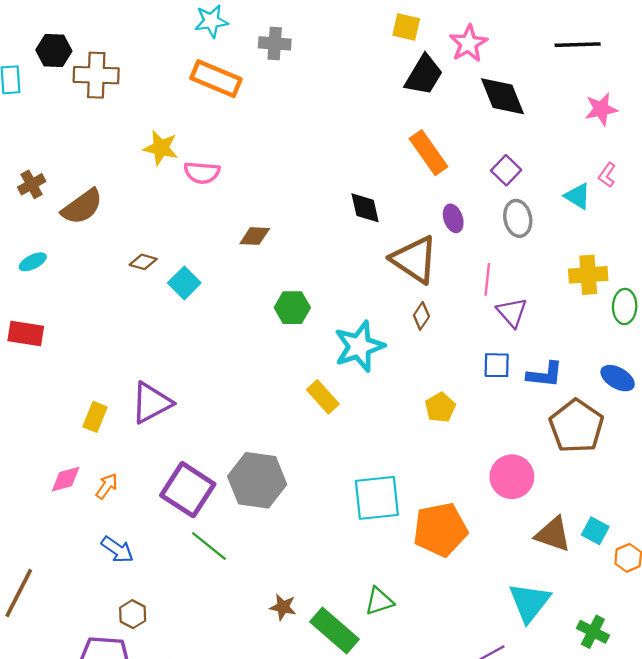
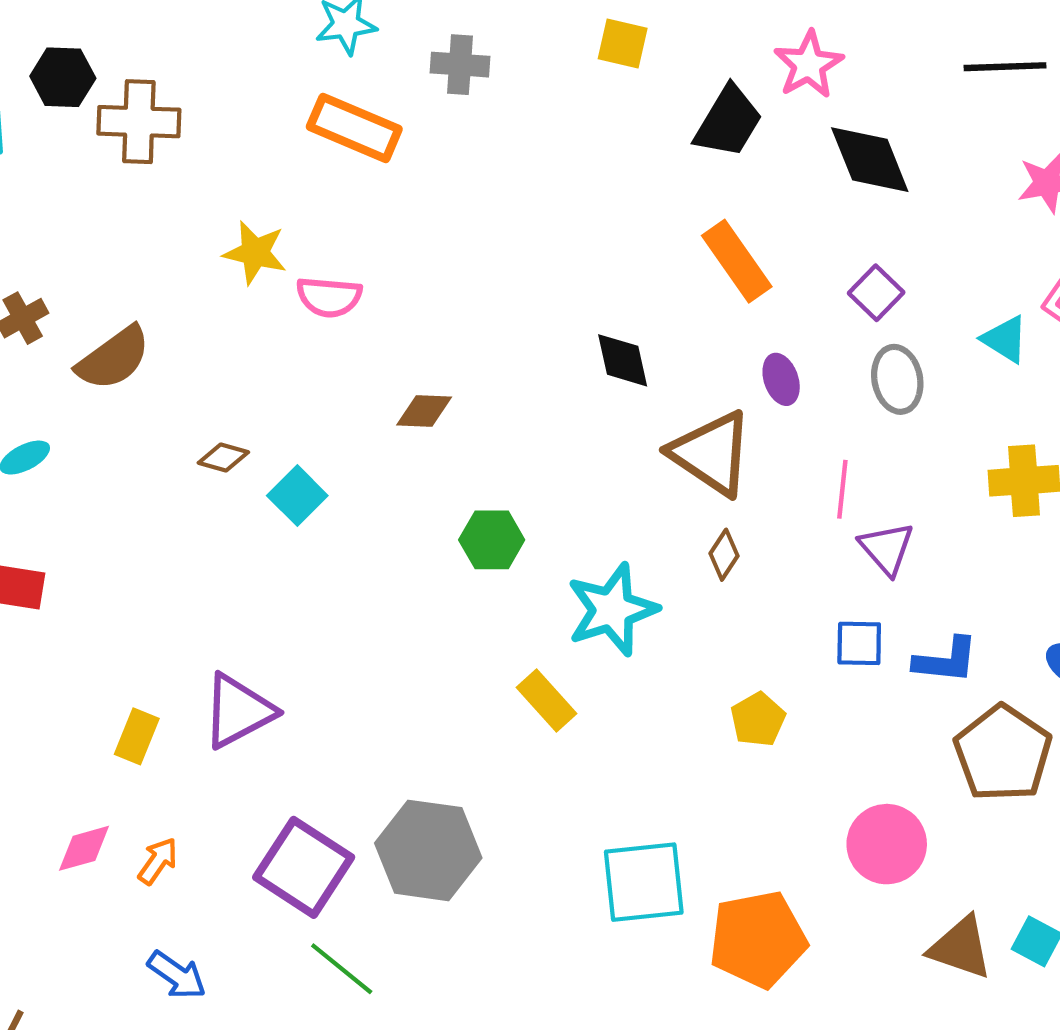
yellow square: (406, 27) -> (623, 43), moved

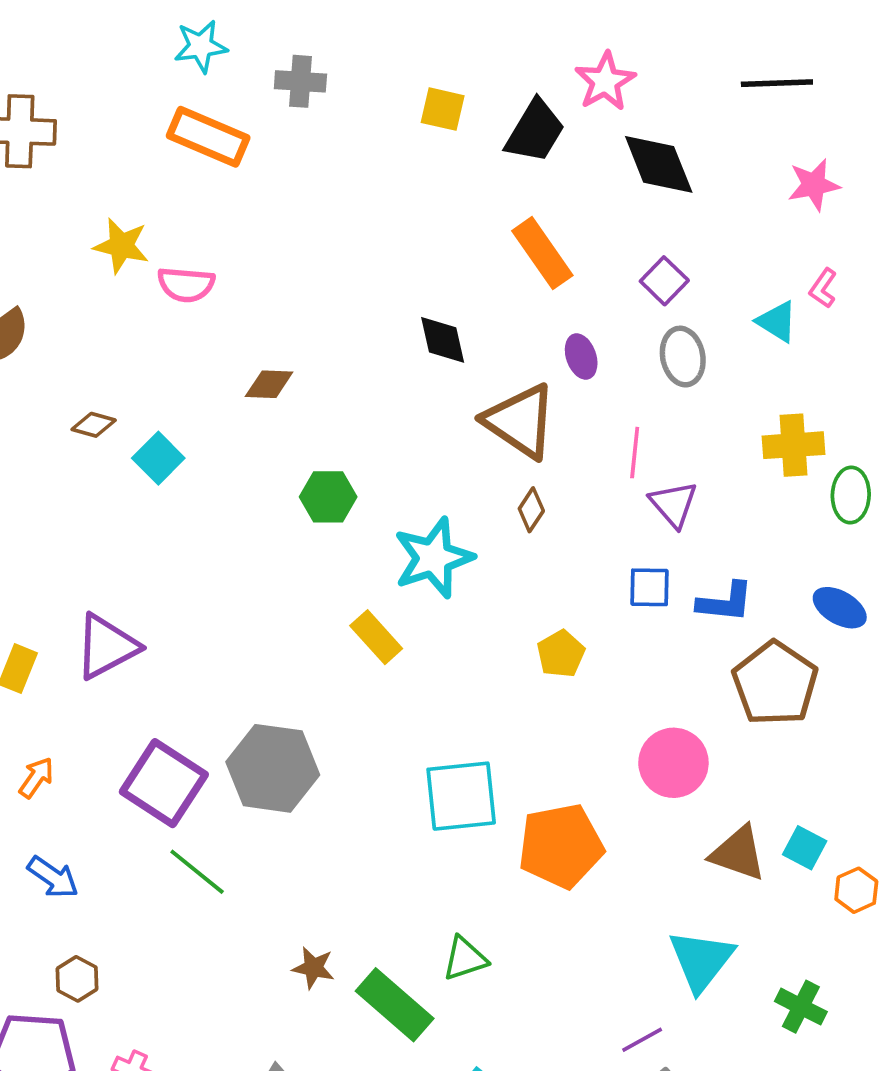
yellow square: (623, 43) -> (443, 109), moved

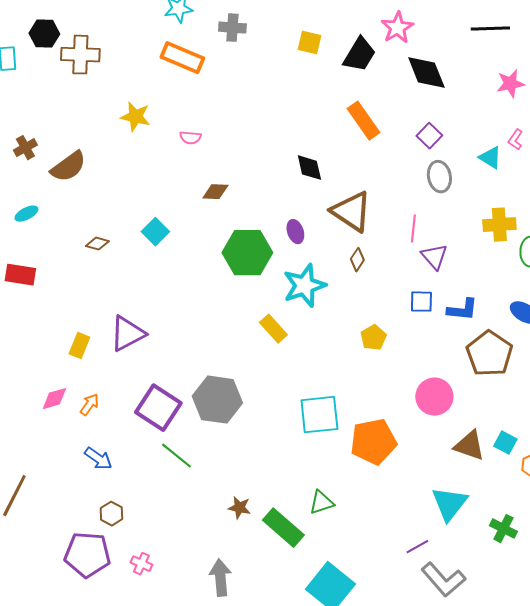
pink semicircle: (186, 284) -> (190, 138), moved, size x0.7
purple ellipse: (581, 357) -> (295, 232), moved
brown diamond: (94, 425) -> (97, 244), moved
green hexagon: (328, 497) -> (247, 253), size x1.6

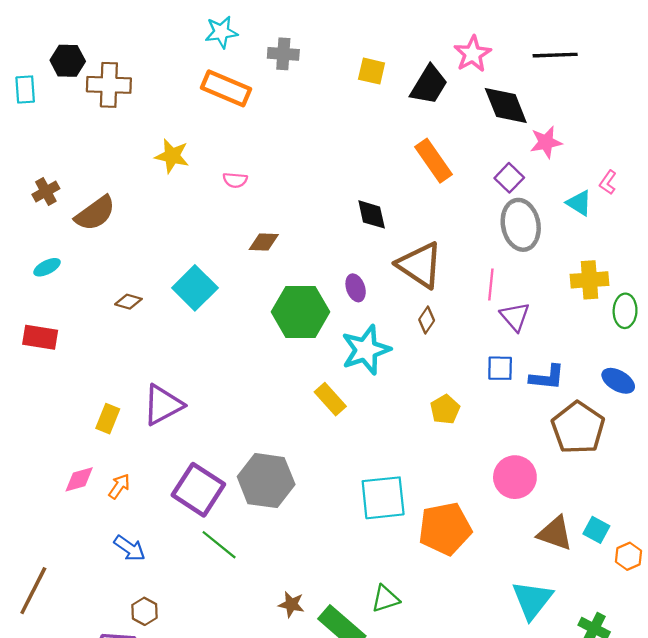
black line: (490, 29) -> (555, 55), moved
pink star: (510, 84) -> (546, 142), moved
gray ellipse: (439, 177) -> (521, 225), size x1.4
cyan square: (155, 232) -> (195, 288), size x1.4

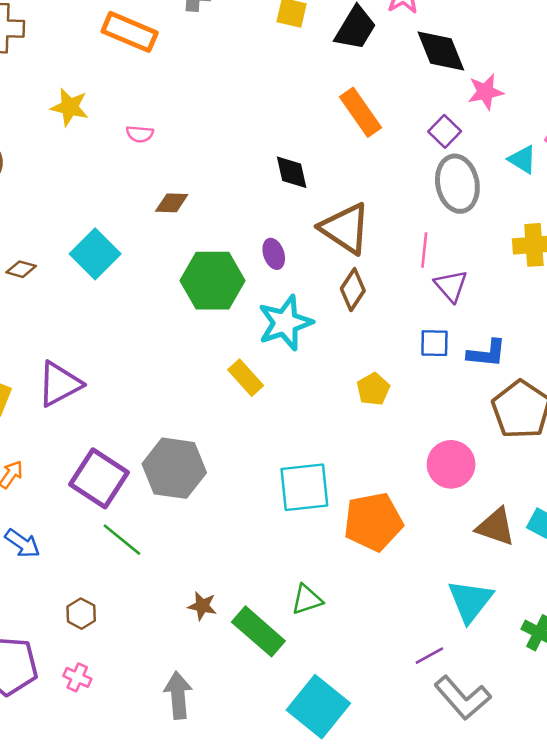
brown diamond: (427, 320) -> (353, 290), size x1.4
brown hexagon: (145, 611) -> (81, 614), moved

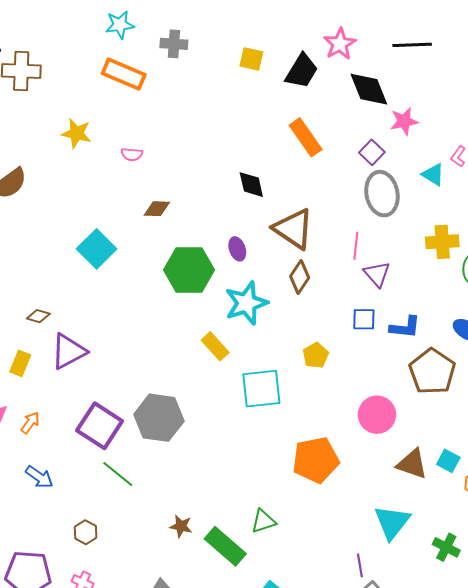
brown diamond: (21, 269) -> (38, 316), moved
cyan square: (304, 487) -> (261, 389), moved
purple line: (429, 656) -> (360, 565), turned -70

